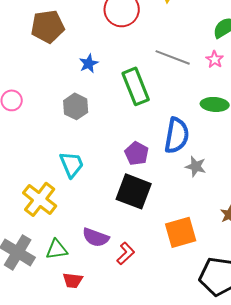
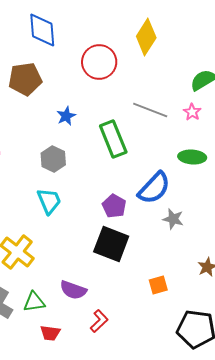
blue semicircle: (177, 135) -> (154, 188), turned 33
cyan trapezoid: (72, 164) -> (49, 201), moved
orange square: (181, 232) -> (158, 285), size x0.6
red L-shape: (126, 253) -> (99, 321), moved

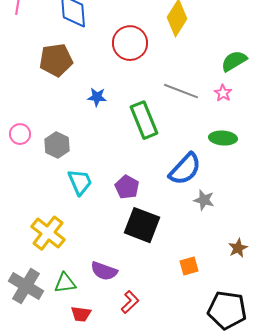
blue star: (66, 116) -> (97, 97), turned 30
gray hexagon: (53, 159) -> (57, 145), moved
purple pentagon: (114, 206) -> (127, 187), moved

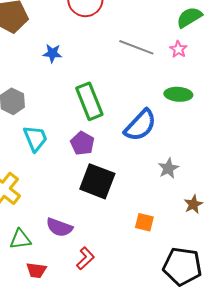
green rectangle: (144, 120) -> (89, 101), moved
gray star: (204, 200) -> (168, 168), moved, turned 30
orange square: (189, 266) -> (144, 222), turned 30

